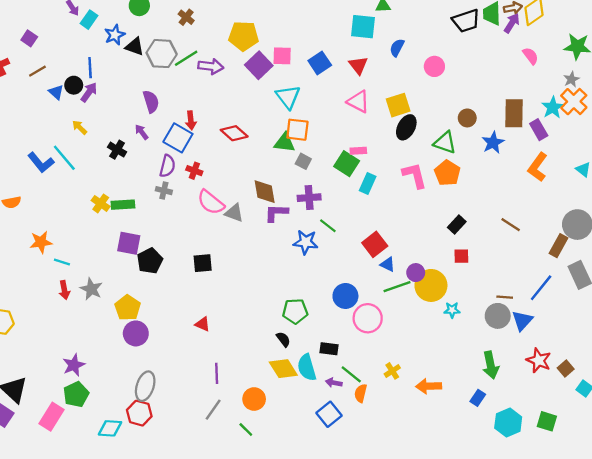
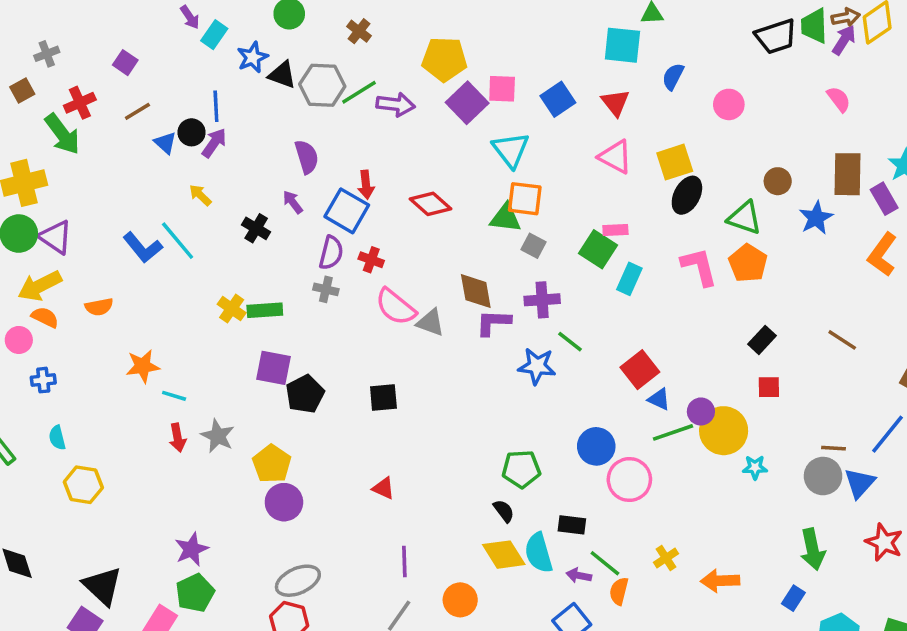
pink semicircle: (530, 56) -> (839, 99), moved
gray ellipse: (145, 386) -> (298, 581), turned 48

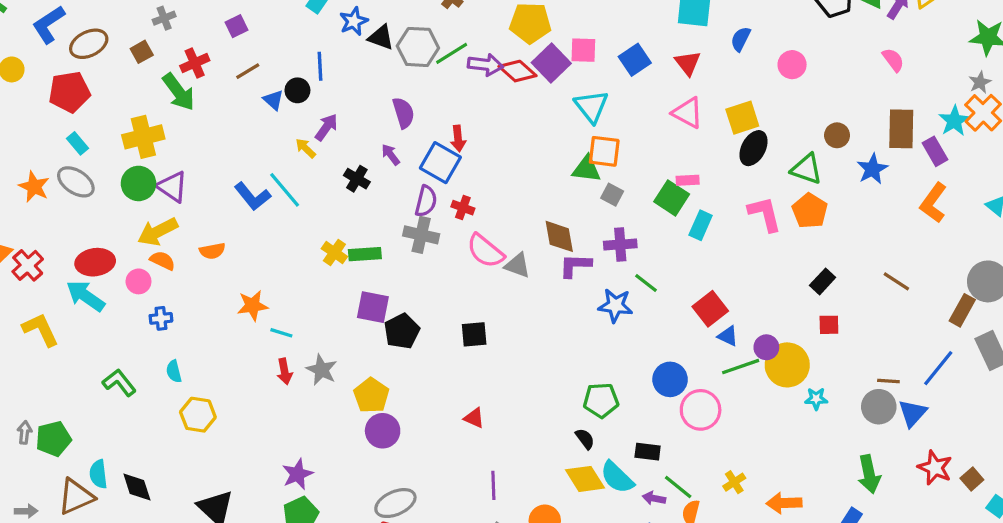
purple square: (125, 63) -> (236, 26), turned 30
purple arrow: (214, 143) -> (326, 127), moved
red diamond: (431, 204) -> (517, 71), moved
gray cross: (326, 289) -> (421, 235), size x1.5
cyan semicircle: (539, 553) -> (617, 477), turned -30

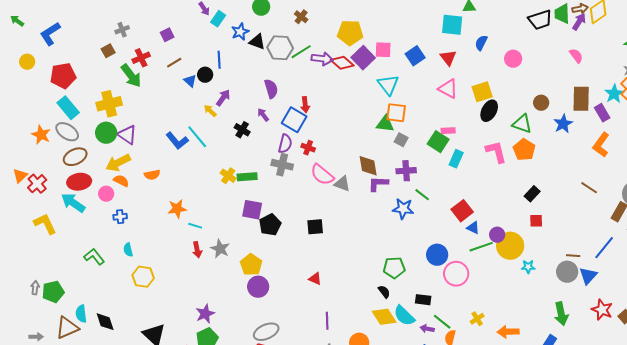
brown ellipse: (89, 44) -> (75, 157), moved
cyan rectangle: (77, 143) -> (68, 108), size x1.6
brown line: (896, 281) -> (589, 188), moved

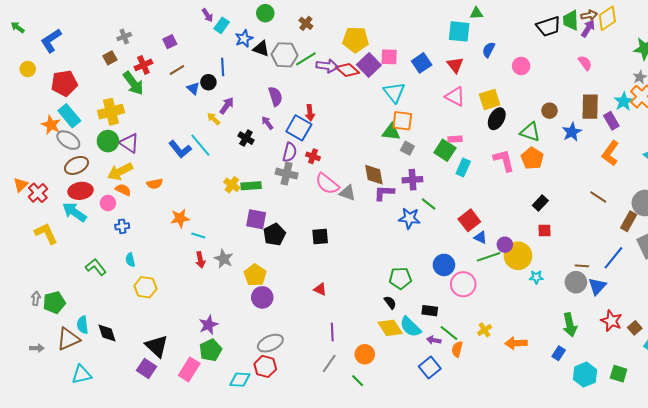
orange star: (41, 135) -> (51, 125), moved

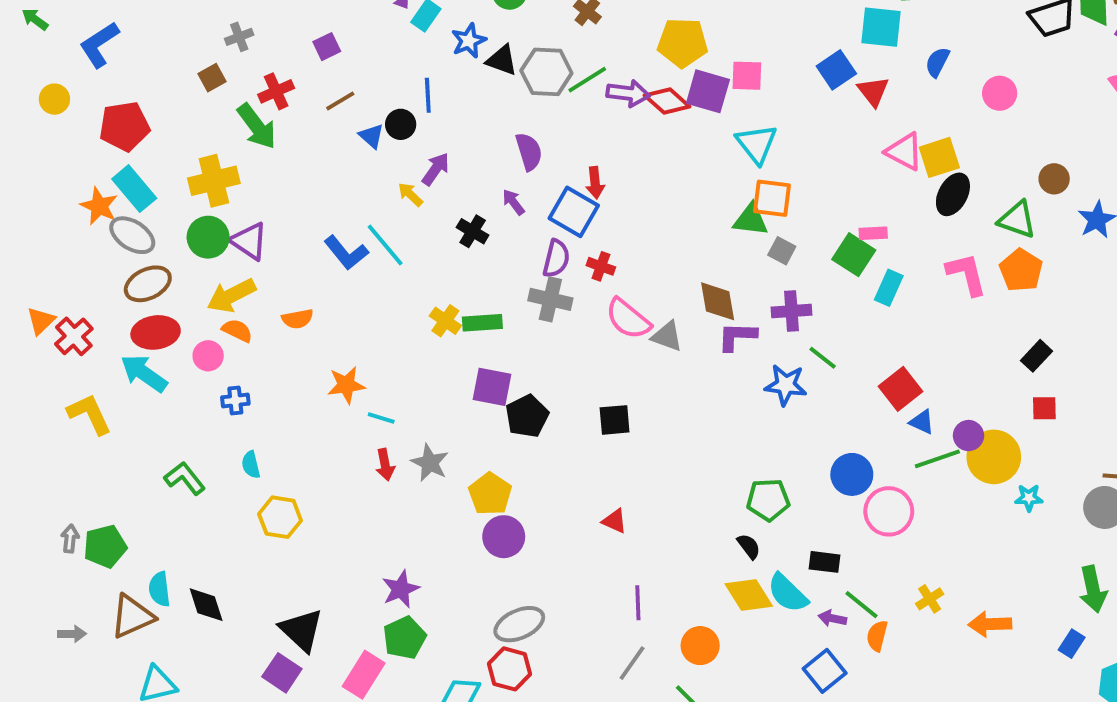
blue square: (422, 63) -> (836, 70), moved
purple square: (369, 65) -> (708, 91), turned -30
pink triangle: (455, 96) -> (904, 152), moved

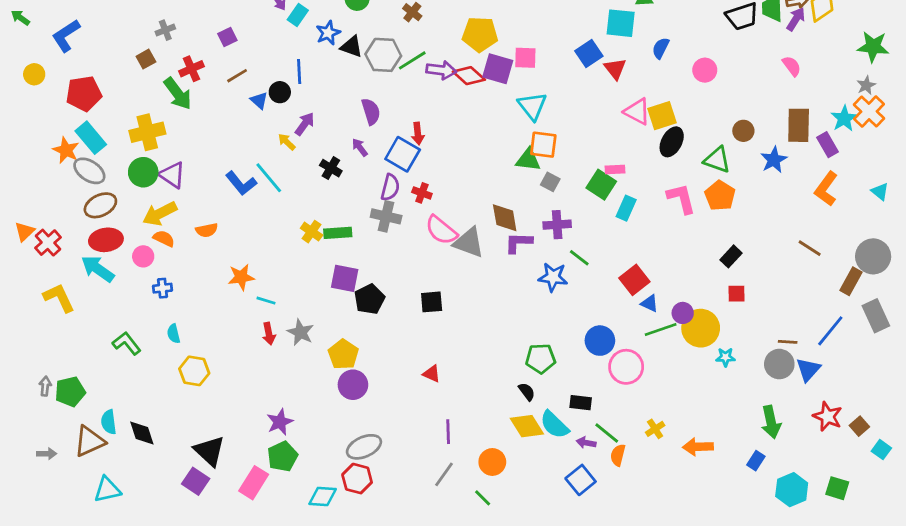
gray triangle: (667, 336) -> (469, 243), size x1.4

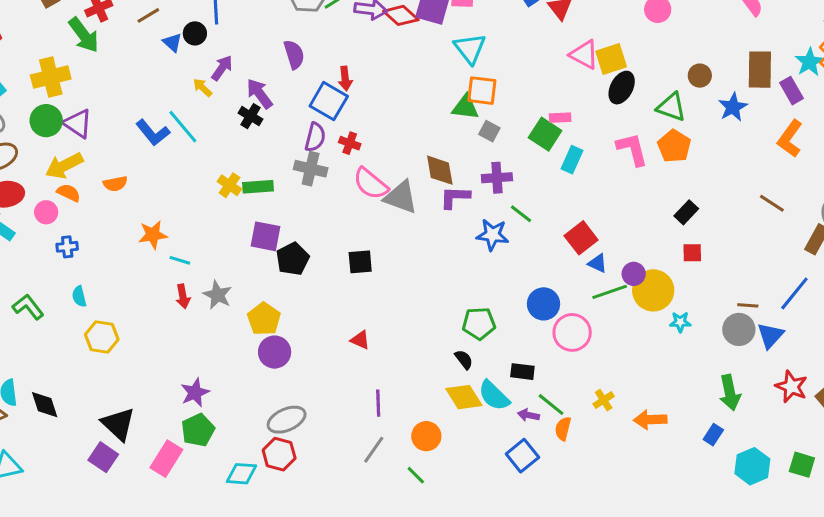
purple arrow: (360, 147) -> (260, 94), moved, size x1.5

